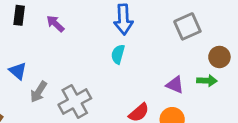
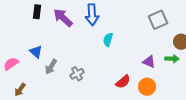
blue arrow: (123, 19) -> (92, 15), moved
purple arrow: (55, 24) -> (63, 18), size x1.5
gray cross: (75, 102) -> (77, 74), size x0.6

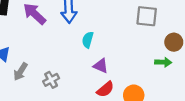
gray square: (158, 20) -> (147, 16), turned 30
purple triangle: (149, 62) -> (101, 66), moved

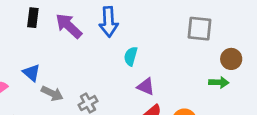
gray arrow: (20, 72) -> (52, 93), turned -96

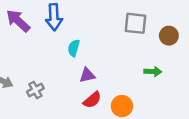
brown circle: (231, 59) -> (169, 36), moved
purple triangle: (146, 87) -> (87, 75), turned -35

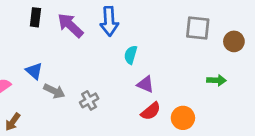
purple triangle: (87, 75) -> (145, 84), turned 35

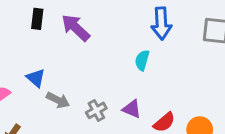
blue arrow: (109, 21) -> (161, 23), moved
purple triangle: (145, 84) -> (132, 109), moved

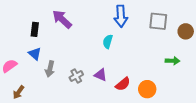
black rectangle: (37, 19) -> (35, 29), moved
gray arrow: (58, 100) -> (50, 69), turned 77

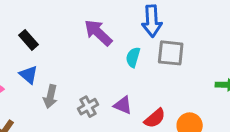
purple arrow: (62, 19) -> (98, 33), moved
gray square: (158, 21) -> (171, 53), moved
black rectangle: (35, 29) -> (29, 40), turned -48

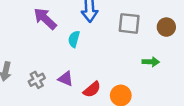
gray square: (171, 53) -> (129, 23), moved

